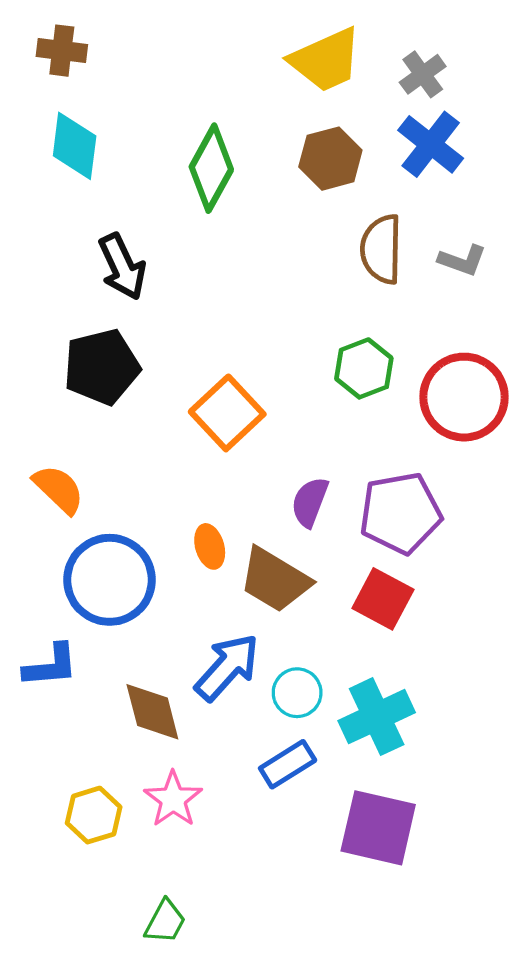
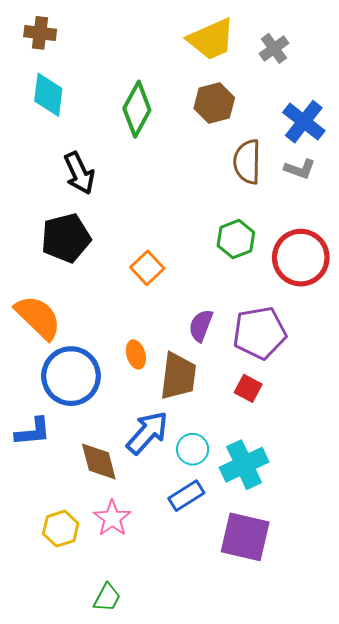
blue cross: (431, 144) -> (304, 122), moved
orange square: (227, 413) -> (147, 268), size x0.7
orange semicircle: (59, 489) -> (38, 317), size x1.4
brown trapezoid: (275, 580) -> (178, 376), turned -114
red square: (383, 599) -> (248, 388), size x0.7

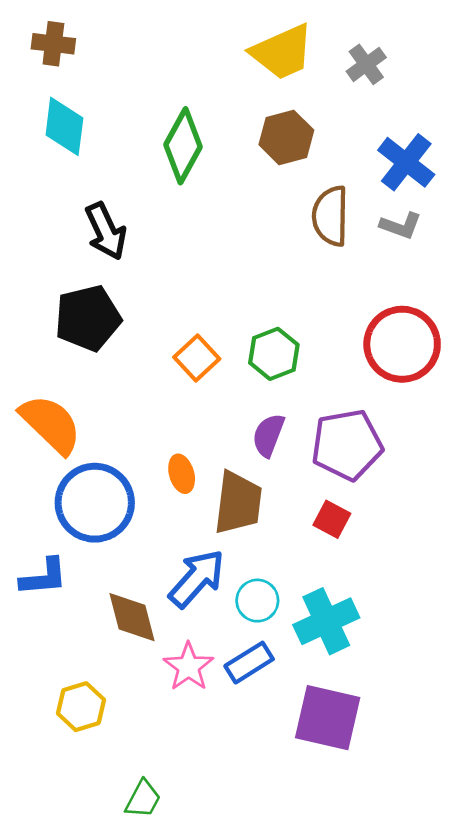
green hexagon: (236, 239) -> (274, 354), moved
pink star: (112, 518) -> (188, 667), moved

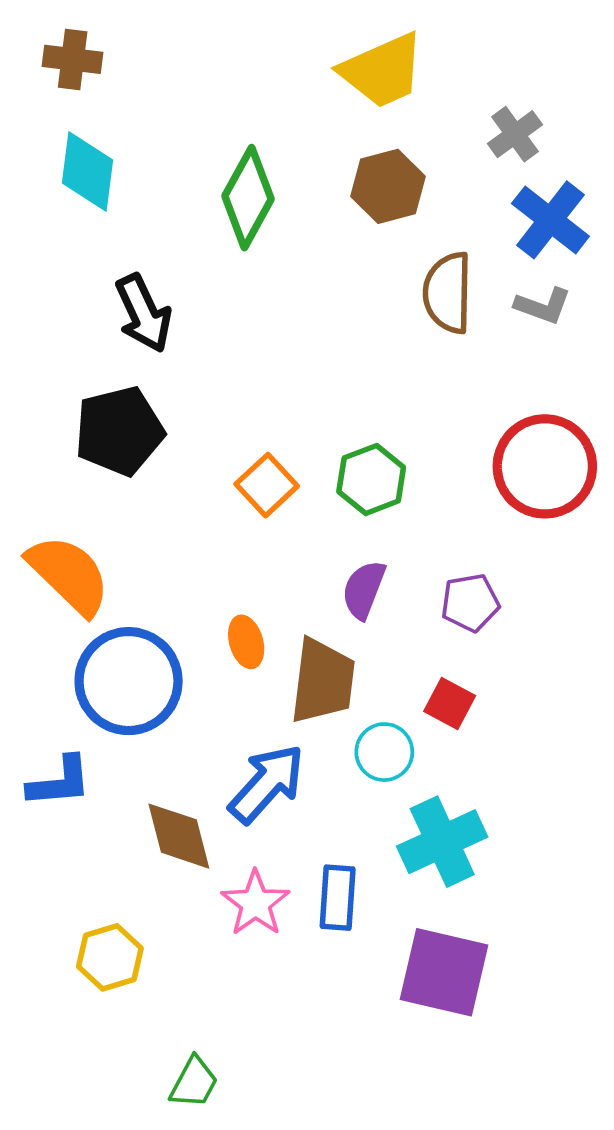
gray cross: (366, 64) -> (515, 134), moved
purple pentagon: (347, 445) -> (470, 603), size x0.6
cyan circle: (257, 601) -> (384, 752), moved
blue rectangle: (249, 663) -> (338, 898), turned -54

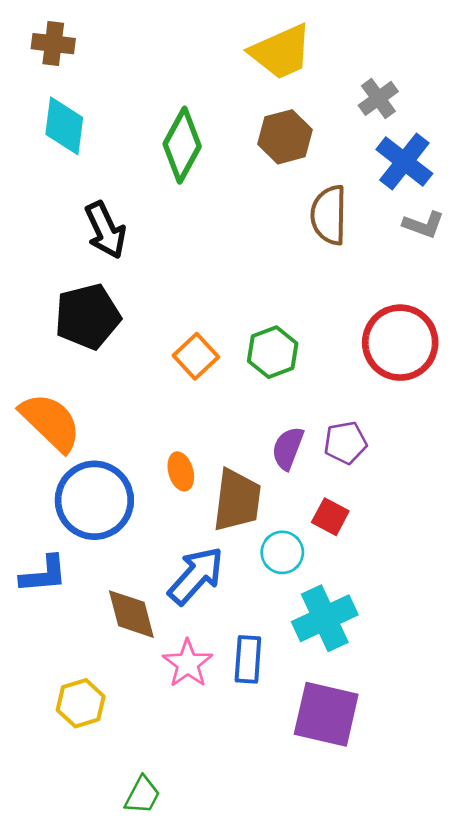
gray L-shape: (543, 306) -> (424, 225), moved
purple semicircle: (364, 590) -> (288, 448), moved

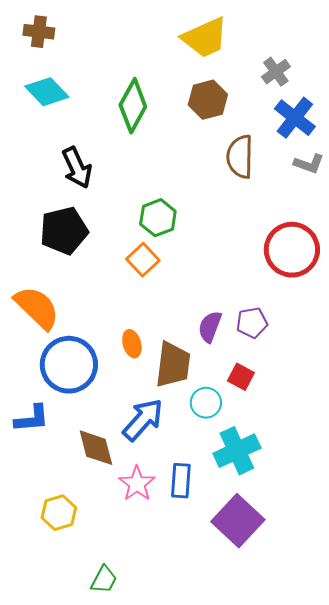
cyan diamond: (64, 126) -> (47, 92), turned -51
green hexagon: (273, 352) -> (158, 218), moved
purple square: (326, 714) -> (238, 521), turned 30

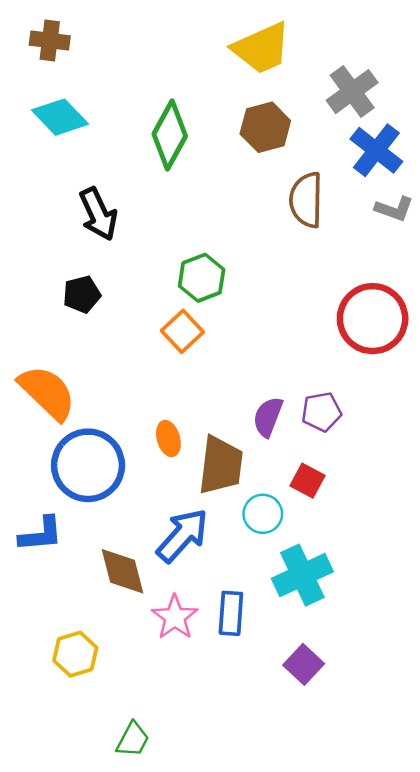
gray cross: (276, 72) -> (352, 92), size x1.4
black pentagon: (64, 231) -> (82, 294), size x0.6
purple square: (238, 521) -> (304, 664), size x0.6

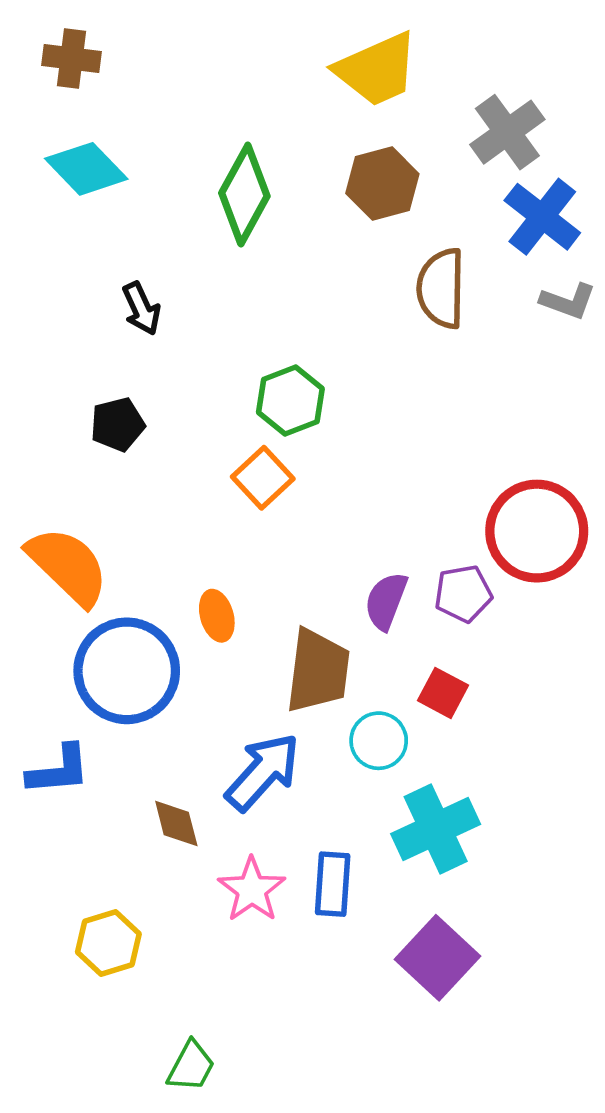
black arrow: (98, 214) -> (141, 309), size x0.7
red circle: (373, 319) -> (537, 531), moved
orange ellipse: (168, 439) -> (217, 616), moved
brown diamond: (122, 571) -> (176, 823), size x0.7
purple square: (304, 664) -> (437, 958), size x1.4

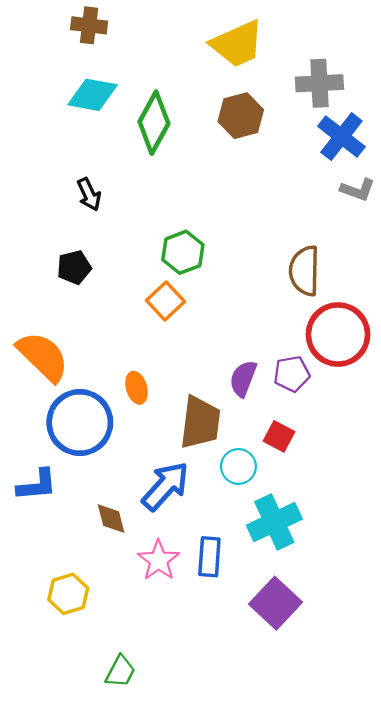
brown cross: (72, 58) -> (89, 25), moved
gray cross: (507, 132) -> (319, 83), turned 33
cyan diamond: (86, 169) -> (93, 95), moved, turned -36
brown semicircle: (441, 288) -> (304, 271), moved

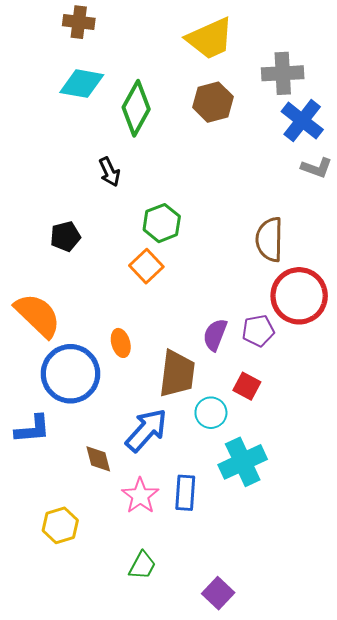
black arrow: (89, 194) -> (109, 172), moved
purple square: (275, 603) -> (218, 593), moved, size x0.7
green trapezoid: (120, 671) -> (142, 565), moved

